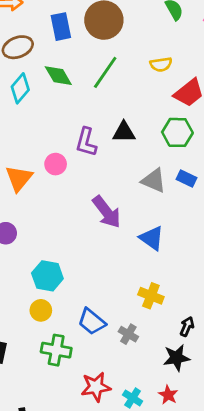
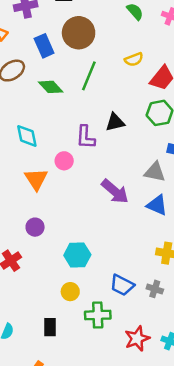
cyan diamond: (20, 88) -> (27, 136), moved, turned -40
gray triangle: (154, 181) -> (155, 172), moved
yellow circle: (41, 310) -> (70, 292), moved

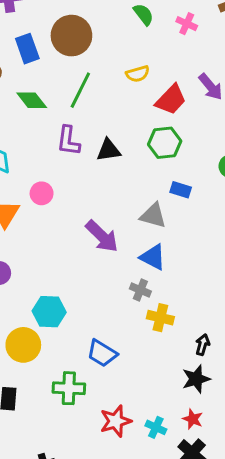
purple L-shape: (86, 137) -> (68, 141), moved
gray cross: (155, 289) -> (140, 290), moved
yellow circle: (70, 292) -> (23, 345), moved, size x1.5

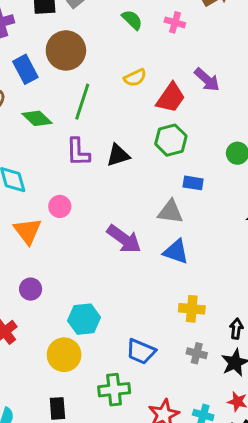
gray cross: (140, 290) -> (197, 353), moved

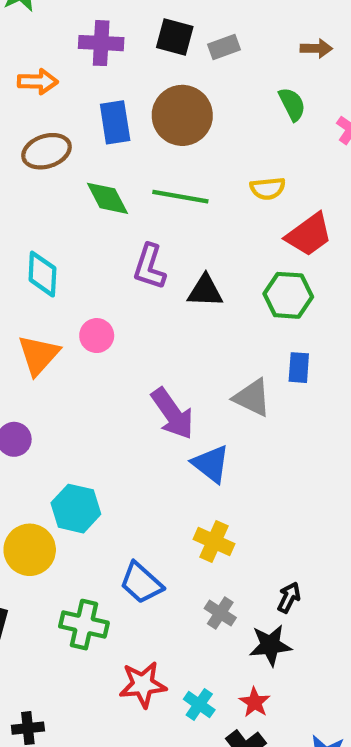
green line: (82, 102) -> (180, 197), turned 63
blue rectangle: (193, 183) -> (299, 368), turned 66
blue triangle: (176, 252) -> (211, 464), moved
yellow cross: (192, 309) -> (214, 542), moved

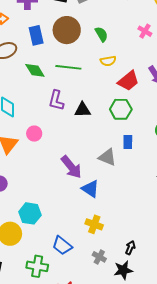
green semicircle: (292, 104) -> (101, 34), moved

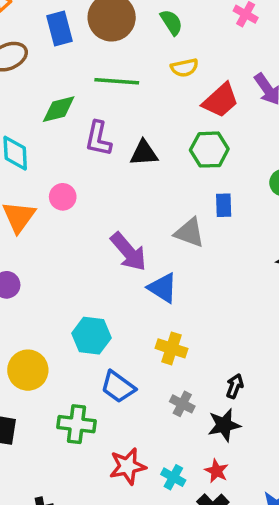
green diamond: (35, 70) -> (59, 109), moved, turned -70
cyan hexagon: (30, 213) -> (91, 336), moved

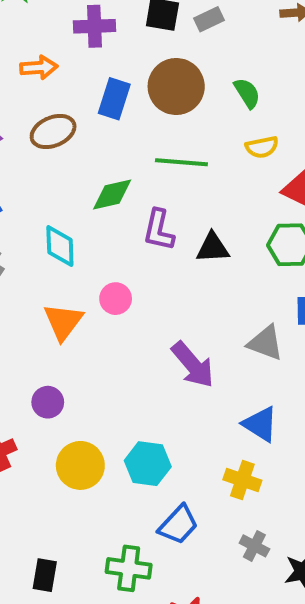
blue rectangle: (60, 28) -> (114, 99), turned 32
blue triangle: (163, 288) -> (260, 424), moved
yellow circle: (28, 370) -> (80, 465), moved
blue trapezoid: (118, 387) -> (178, 525), turned -84

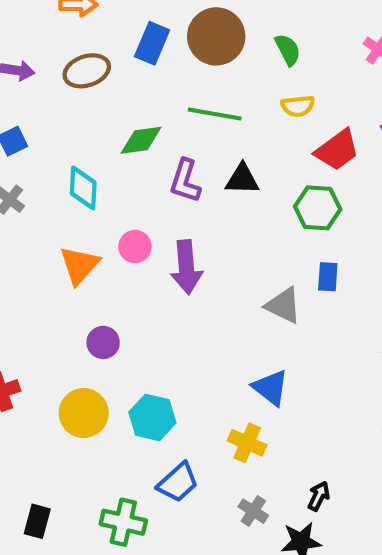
black triangle: (213, 248) -> (242, 179), moved
purple arrow: (193, 365) -> (186, 267), moved, turned 30
purple circle: (48, 402) -> (103, 342), moved

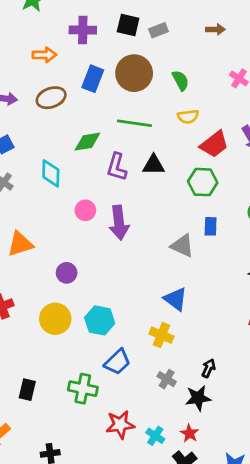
orange triangle: (79, 265) -> (20, 244), moved, turned 32

